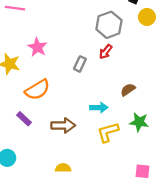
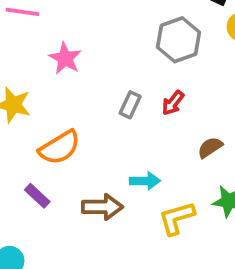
pink star: (37, 47) -> (65, 58), moved
red arrow: (106, 52) -> (173, 103), moved
cyan arrow: (99, 108) -> (145, 181), moved

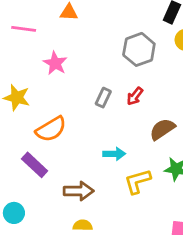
brown semicircle: (210, 147) -> (162, 129), size x1.4
purple rectangle: (37, 196) -> (35, 165), size x1.4
brown arrow: (102, 207) -> (79, 191), moved

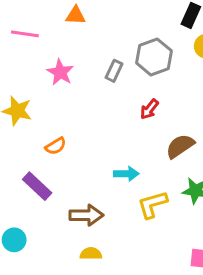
gray rectangle: (103, 98) -> (114, 71), moved
orange semicircle: (51, 129) -> (56, 146), size x0.6

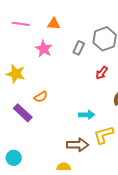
orange triangle: (76, 15) -> (54, 24), moved
purple rectangle: (37, 186) -> (23, 113), moved
brown arrow: (86, 215) -> (78, 145), moved

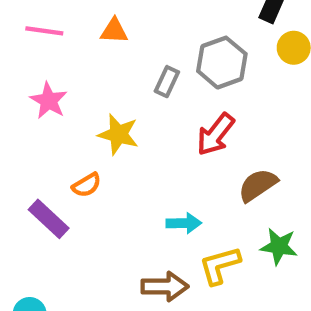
pink star: (44, 49) -> (49, 101), moved
red arrow: (102, 73) -> (216, 134), size x1.5
yellow star: (16, 74) -> (118, 134), moved

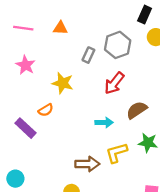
cyan arrow: (184, 223) -> (104, 122), moved

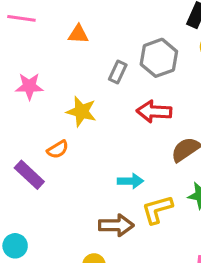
pink line: (23, 28) -> (21, 18), moved
pink star: (26, 65) -> (29, 86), turned -30
red arrow: (114, 83) -> (154, 112), turned 55
cyan arrow: (104, 122) -> (130, 181), moved

